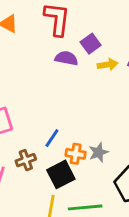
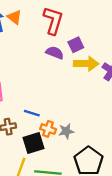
yellow arrow: (108, 65) -> (86, 64), size x1.5
blue line: (52, 138) -> (32, 113), turned 63

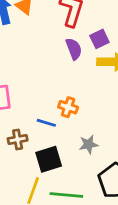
purple semicircle: (55, 53) -> (74, 49), turned 48
orange cross: (48, 129) -> (68, 107), moved

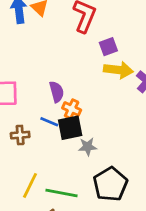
purple semicircle: (74, 49) -> (57, 92), moved
black square: (49, 159) -> (70, 128), moved

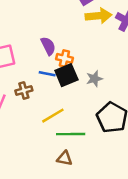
gray star: (88, 147) -> (94, 79), moved
yellow line: (30, 185) -> (53, 116), moved, turned 45

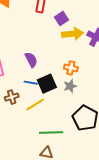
orange cross: (64, 58) -> (71, 68), moved
yellow line: (53, 116) -> (35, 104), moved

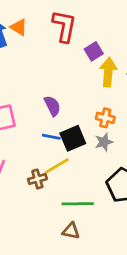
yellow arrow: (72, 34) -> (108, 72), turned -80
brown cross: (12, 97) -> (37, 179), moved

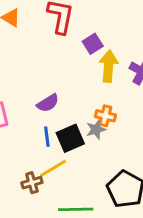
purple semicircle: (52, 106) -> (48, 103), turned 85
blue line: (51, 137) -> (47, 137), turned 72
gray star: (104, 142) -> (96, 130), moved

